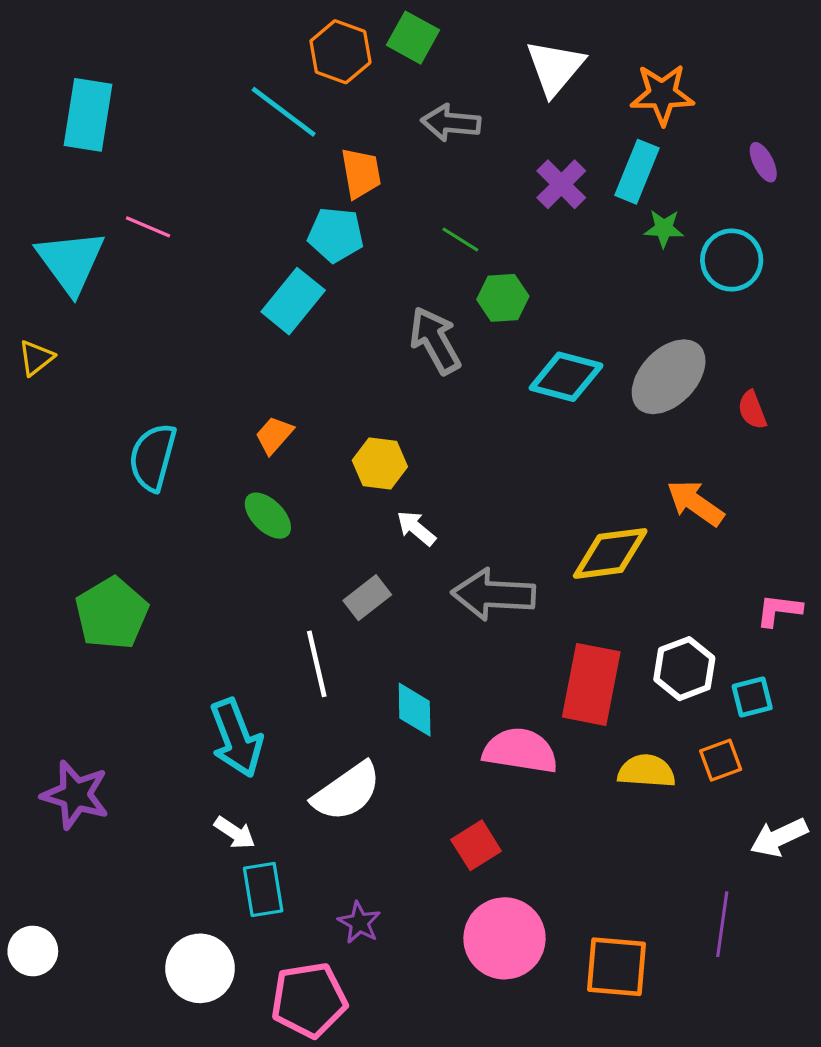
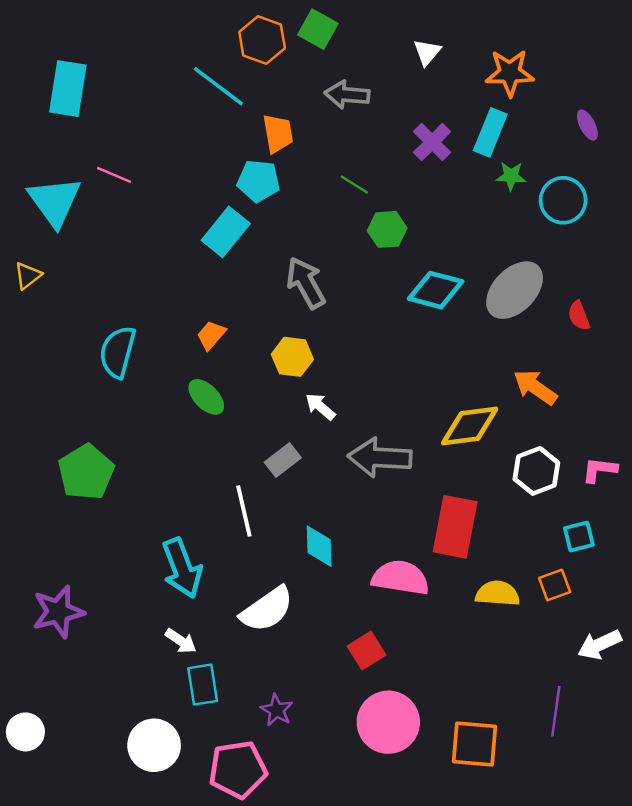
white triangle: (555, 68) -> (427, 52), size x0.6
gray arrow: (435, 340) -> (306, 283), moved
white hexagon: (684, 669) -> (536, 471), moved
purple star: (75, 795) -> (58, 612), turned -30

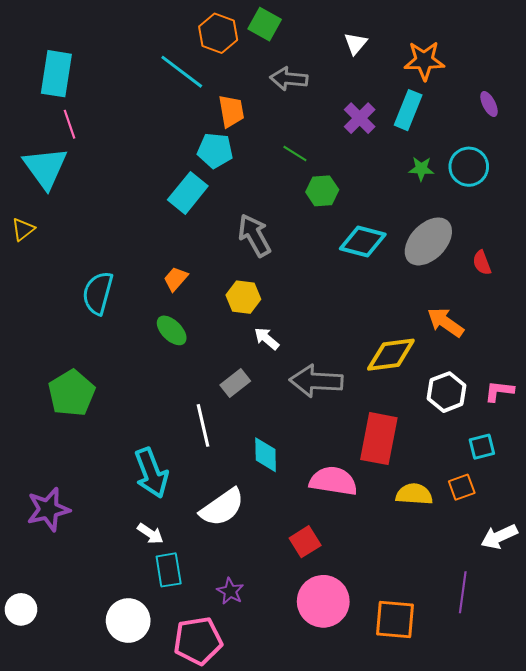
pink line: (114, 175) -> (70, 124), moved, turned 48
green star: (511, 176) -> (421, 169), moved

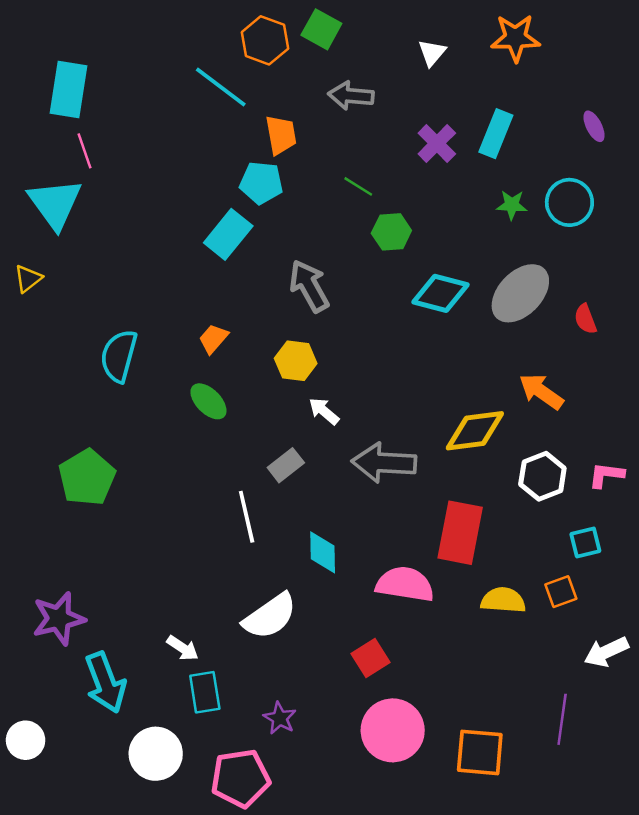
orange star: (424, 61) -> (515, 38), moved
cyan arrow: (151, 473) -> (105, 683), moved

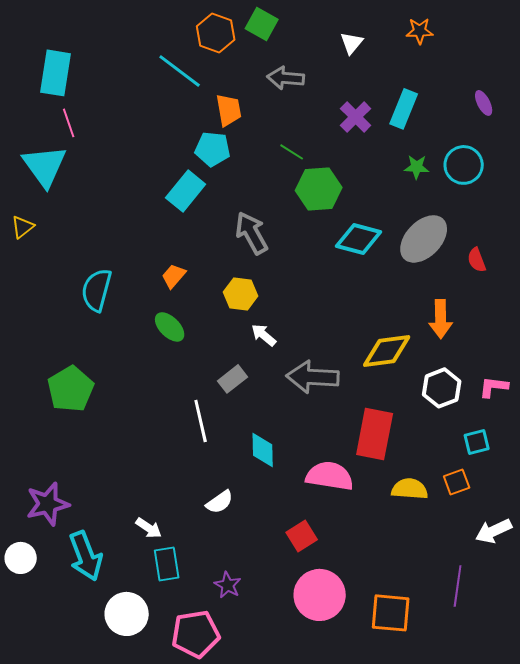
orange star: (515, 38) -> (420, 31), size x0.7
green hexagon: (391, 232) -> (319, 189), size x1.4
orange arrow: (541, 392) -> (441, 319), turned -126
white semicircle: (270, 616) -> (220, 502), size x0.6
white circle: (26, 740) -> (21, 558), moved

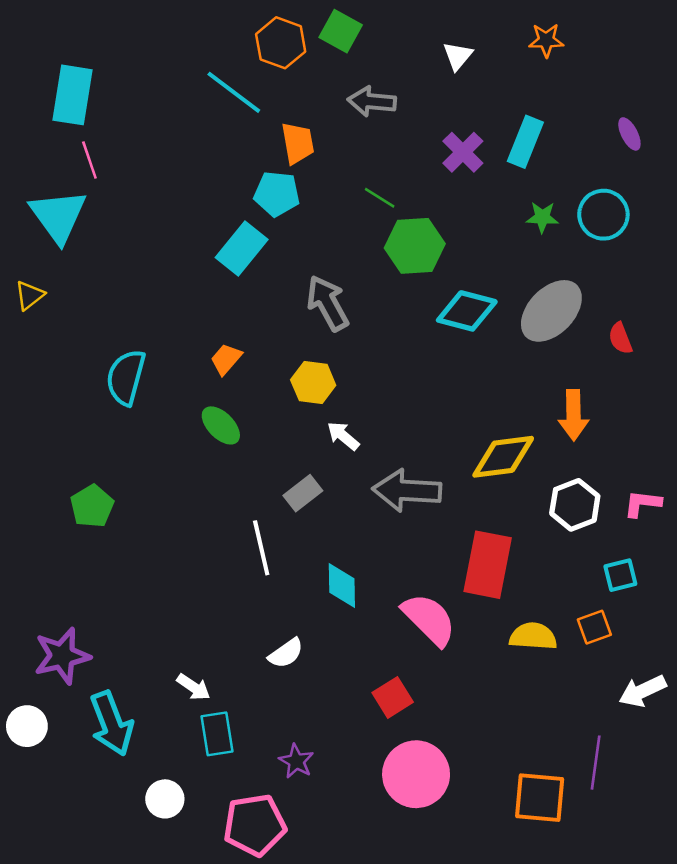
green pentagon: (71, 389) -> (92, 506), size x0.7
pink semicircle: (330, 476) -> (429, 619), turned 36
orange square: (391, 613) -> (540, 798), moved
white circle: (127, 614) -> (165, 799), size x0.7

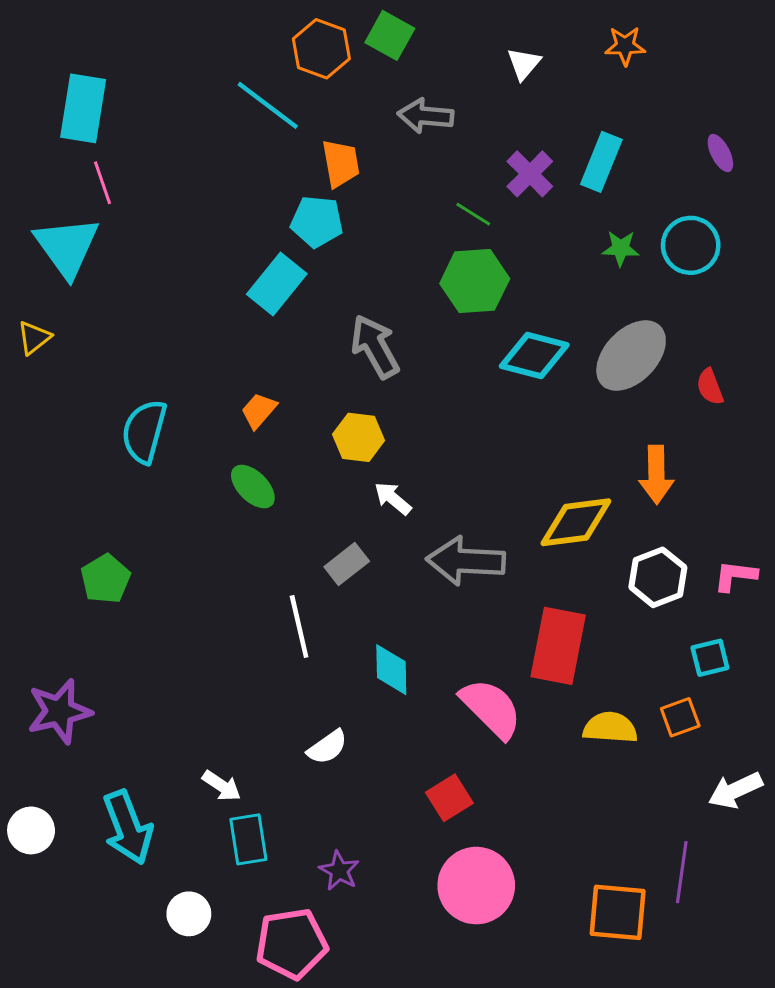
green line: (380, 198) -> (473, 214), moved
purple star: (62, 656) -> (59, 711), moved

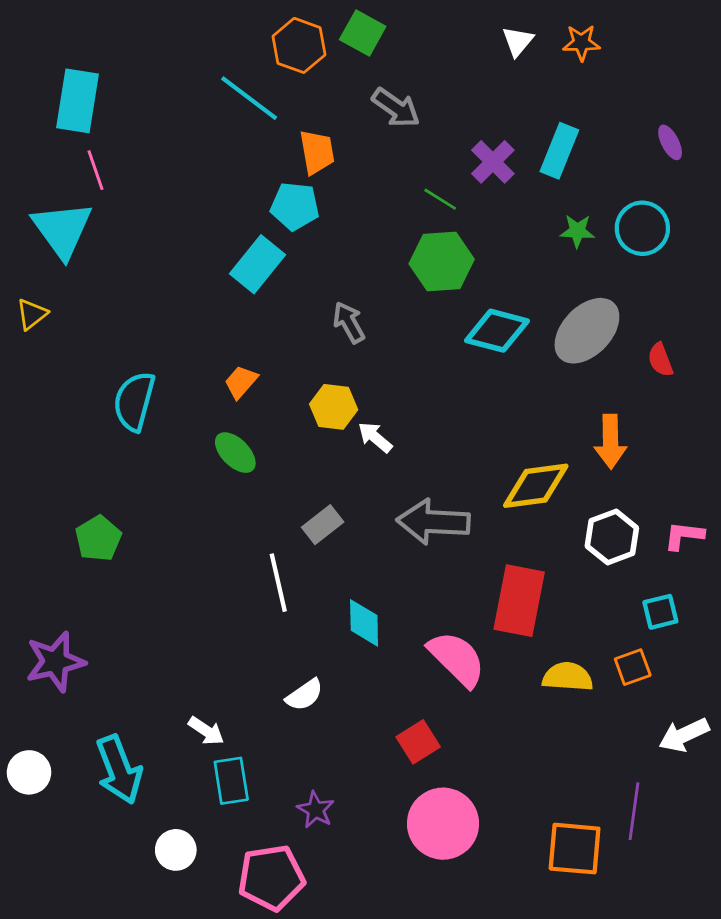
white triangle: (524, 64) -> (518, 41), moved
gray arrow: (426, 116) -> (396, 108), turned -150
gray arrow: (375, 347) -> (349, 322), size x0.7
white arrow: (393, 498) -> (375, 437), moved

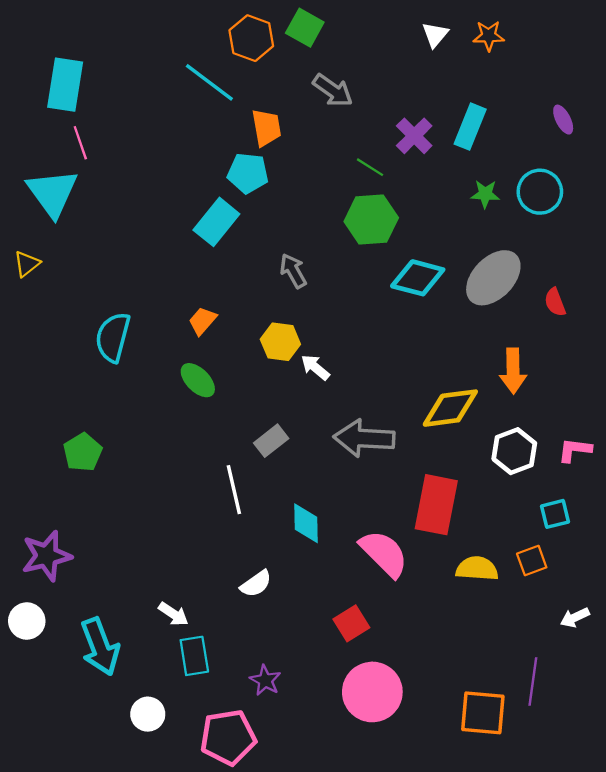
white arrow: (684, 735) -> (575, 618), size x0.7
white circle: (29, 772) -> (27, 621), moved

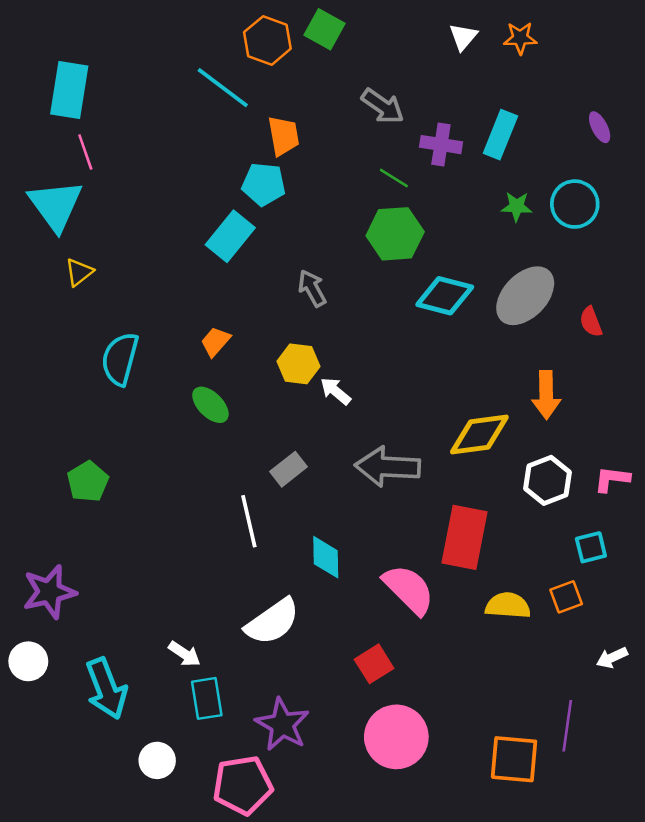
gray arrow: (333, 90) -> (383, 106), moved
purple cross: (414, 136) -> (441, 145), turned -36
yellow triangle: (27, 264) -> (79, 272), moved
white semicircle: (256, 584) -> (272, 622), size x1.6
purple star: (265, 680) -> (282, 724), size x1.6

